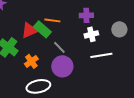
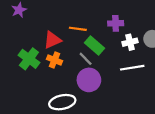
green rectangle: (42, 29) -> (94, 46), moved
white cross: (91, 34) -> (130, 42), moved
orange cross: (31, 61) -> (55, 60), moved, turned -32

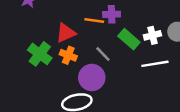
purple cross: (116, 23) -> (112, 14), moved
green rectangle: (94, 46) -> (129, 39), moved
purple circle: (89, 80) -> (92, 77), moved

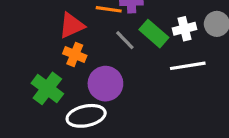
green cross: (40, 54) -> (47, 88), moved
gray line: (103, 54) -> (125, 40), moved

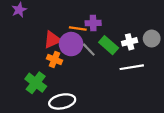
purple circle: (105, 84) -> (71, 44), moved

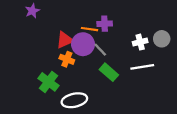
green rectangle: (109, 45) -> (109, 72), moved

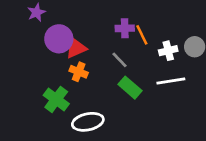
orange line: (89, 29) -> (142, 35), moved, turned 56
purple circle: (83, 44) -> (59, 39), moved

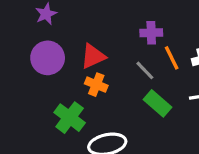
orange line: (142, 35) -> (172, 58), moved
purple circle: (59, 39) -> (48, 58), moved

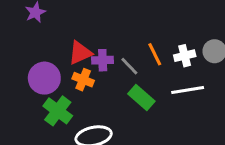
purple cross: (151, 33) -> (103, 60), moved
purple circle: (48, 58) -> (44, 78), moved

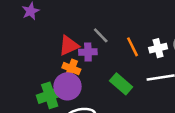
gray line: (129, 66) -> (101, 35), moved
purple circle: (44, 78) -> (67, 86), moved
green cross: (58, 111) -> (50, 95), turned 35

